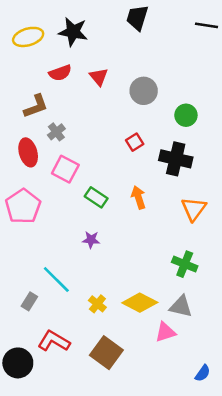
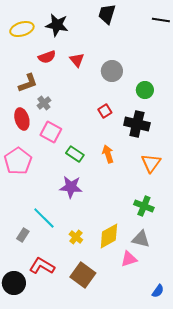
purple star: (91, 240) -> (71, 187), size x1.6
yellow diamond: (140, 303) -> (109, 236), turned -56

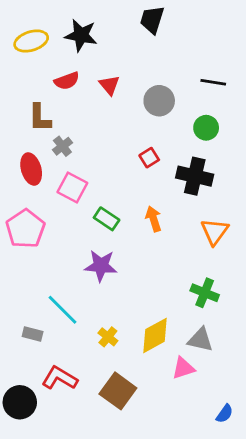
black line: (161, 20) -> (213, 82), moved
brown L-shape: (28, 83) -> (40, 118), turned 110
gray rectangle: (23, 235) -> (33, 334), turned 72

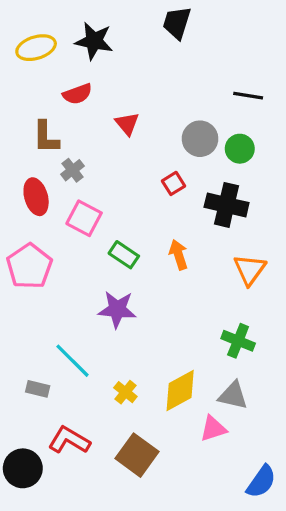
red triangle: (109, 85) -> (127, 124), moved
gray circle: (159, 101) -> (200, 139), moved
blue semicircle: (225, 414) -> (261, 482), size x1.5

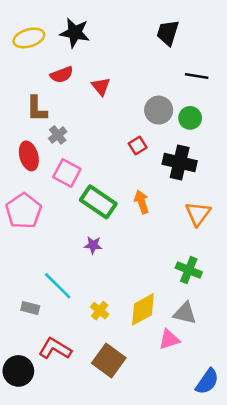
black trapezoid: (177, 23) -> (168, 33), moved
red triangle: (127, 124) -> (101, 86), moved
green rectangle: (124, 255) -> (98, 202), size x1.5
purple star: (117, 309) -> (93, 245), size x0.6

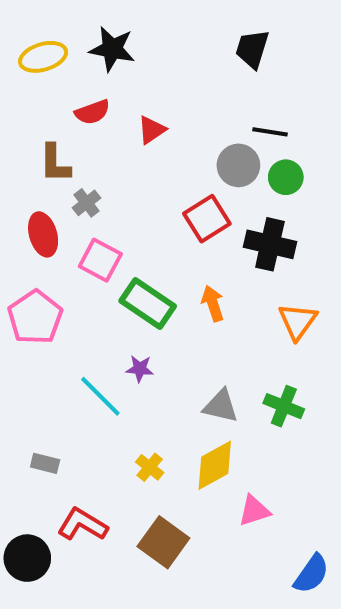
black line: (197, 76) -> (270, 132), moved
red triangle: (101, 86) -> (152, 130), turned 36
red square: (138, 145) -> (207, 219), size x1.6
cyan line: (58, 286) -> (100, 396), moved
gray triangle: (185, 313) -> (221, 406), moved

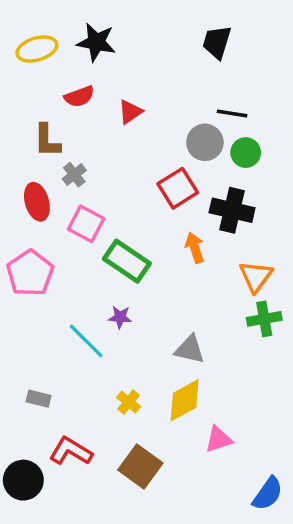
orange arrow: (213, 304) -> (195, 248), moved
green cross: (284, 406) -> (264, 319), moved, turned -32

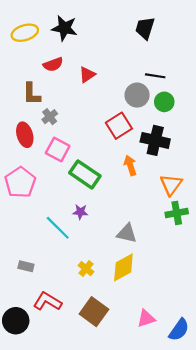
pink triangle: (218, 439) -> (146, 318), moved

